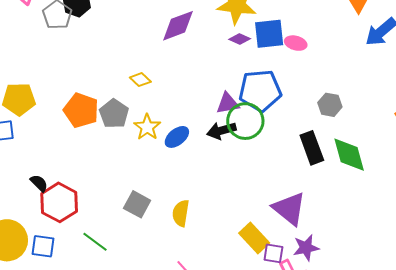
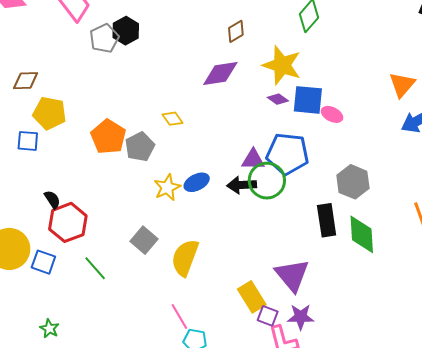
gray hexagon: (330, 105) -> (353, 182), size x1.4
yellow star: (147, 127) -> (167, 187), moved
yellow semicircle: (181, 213) -> (185, 258), size x1.4

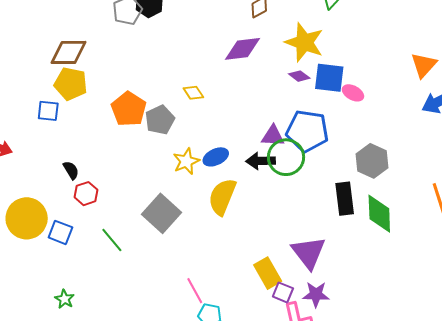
brown diamond: (26, 81) -> (68, 52), moved, size x1.4
red hexagon: (68, 222) -> (86, 194), size x0.6
gray square: (144, 240) -> (162, 213), size x1.4
yellow semicircle: (185, 258) -> (222, 197), moved

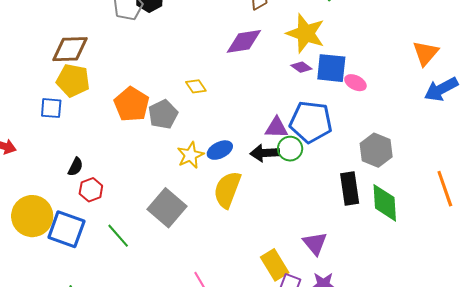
green circle: (286, 157) -> (290, 149), size x0.7
black semicircle: (71, 170) -> (75, 167), turned 60
blue square: (60, 232) -> (66, 229), size x1.5
purple triangle: (309, 253) -> (315, 243), size x0.7

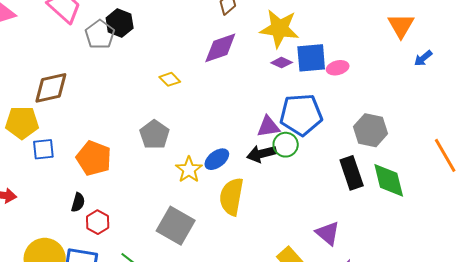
yellow pentagon: (73, 80) -> (22, 123), moved
pink ellipse: (355, 83) -> (338, 68), turned -30
yellow diamond: (196, 86) -> (170, 79), moved
blue arrow: (441, 89) -> (423, 58), size x0.6
orange pentagon: (132, 104) -> (94, 158), moved

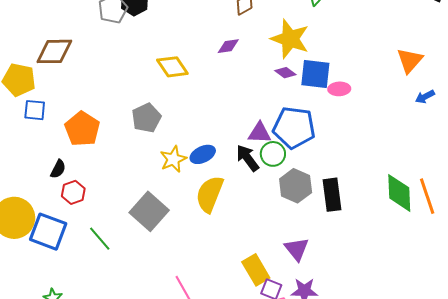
purple diamond: (220, 48) -> (228, 46), size x0.6
yellow diamond: (170, 79) -> (172, 67), size x1.5
gray hexagon: (370, 130) -> (296, 186), moved
black arrow: (262, 154) -> (248, 158), turned 56
green diamond: (389, 180) -> (399, 193), moved

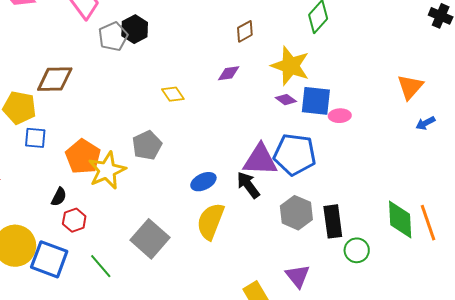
yellow diamond: (172, 67) -> (173, 94), size x0.7
purple triangle: (260, 133) -> (260, 160), size x1.5
green circle: (273, 154) -> (357, 250), moved
yellow star: (173, 159) -> (107, 170), moved, size x1.4

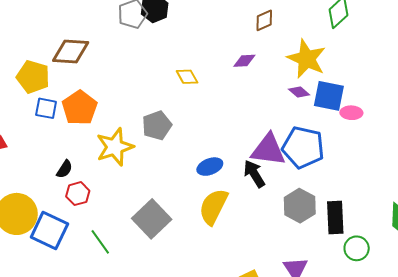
orange pentagon: (83, 157) -> (80, 108), moved

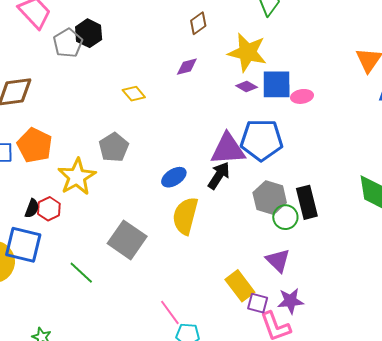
black arrow: (254, 174) -> (219, 176), turned 76
red hexagon: (78, 194) -> (49, 209), moved
blue square: (49, 230) -> (23, 245), moved
green circle: (357, 248) -> (285, 217), moved

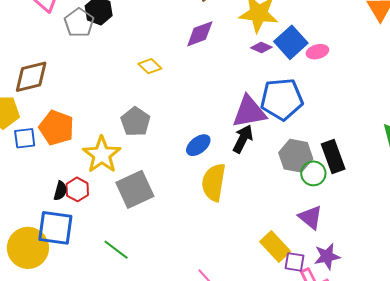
purple diamond: (187, 67) -> (200, 34), size x1.4
blue square: (277, 84) -> (291, 42), turned -36
gray square: (127, 240) -> (135, 189), moved, turned 36

